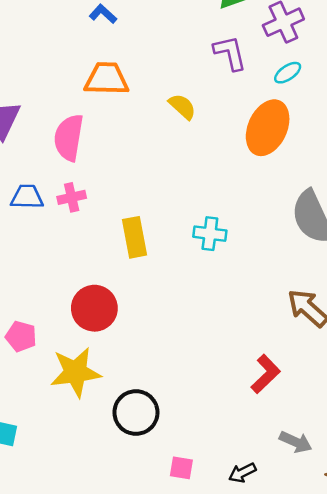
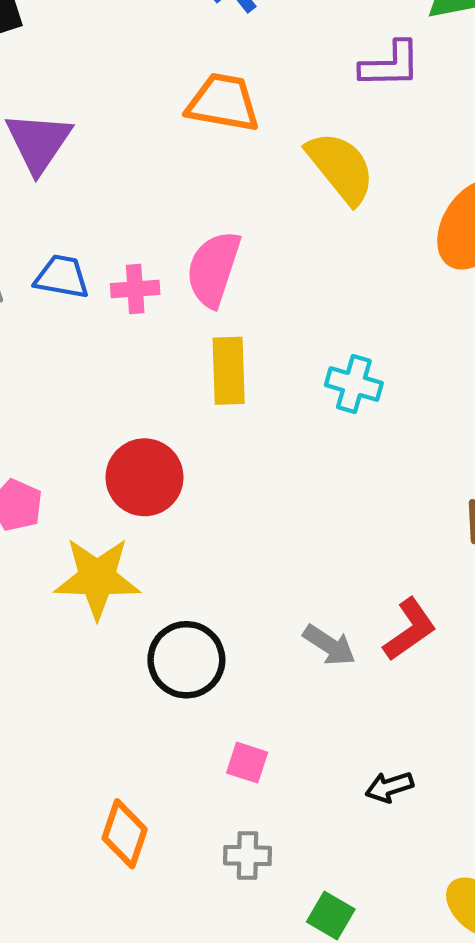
purple L-shape: (230, 53) -> (390, 65), moved, turned 93
yellow semicircle: (182, 107) -> (341, 168), size x1.6
pink semicircle: (69, 138) -> (213, 269), moved
gray arrow: (296, 442) -> (329, 645), moved
black arrow: (242, 473) -> (389, 787), moved

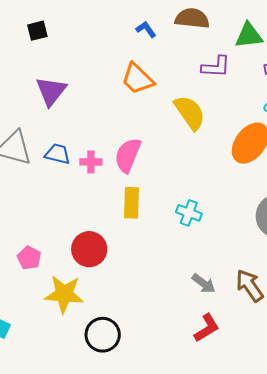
orange trapezoid: (223, 103) -> (138, 79), turned -150
gray arrow: (329, 645) -> (204, 283), moved

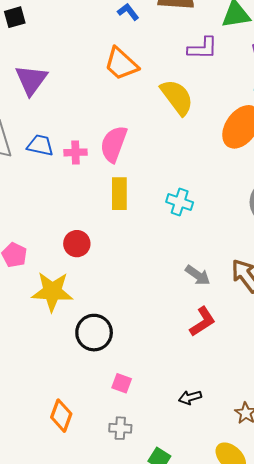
red circle: (89, 249) -> (77, 244), size x0.7

